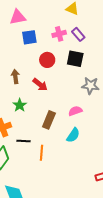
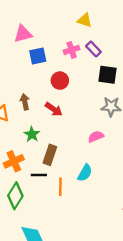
black square: (75, 59) -> (108, 75), moved
brown rectangle: (49, 120) -> (50, 155), moved
cyan semicircle: (73, 135) -> (85, 173), moved

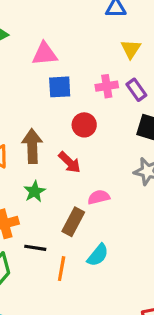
yellow triangle: (85, 20) -> (131, 49), turned 35
brown arrow: (25, 102) -> (32, 146), size x1.5
pink semicircle: (96, 137) -> (99, 197), moved
brown rectangle: (50, 155) -> (73, 222), moved

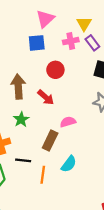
yellow triangle: (131, 49) -> (84, 24), moved
pink triangle: (45, 54) -> (45, 19), moved, turned -36

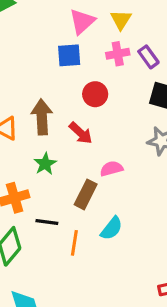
yellow triangle: (84, 24) -> (121, 20), moved

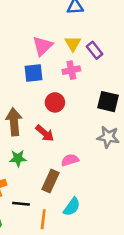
purple rectangle: (148, 57) -> (95, 50), moved
green star: (45, 164) -> (18, 158), turned 30

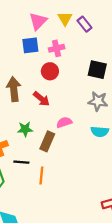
pink cross: (71, 70) -> (57, 48), moved
green star: (18, 158) -> (25, 129), moved
cyan semicircle: (72, 207) -> (100, 132), moved, turned 60

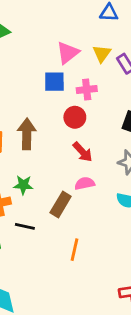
red arrow: (41, 99) -> (83, 152), moved
green star: (25, 129) -> (23, 185), moved
orange line: (41, 176) -> (75, 250), moved

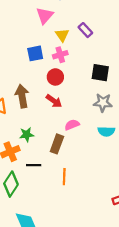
pink triangle: (68, 53) -> (45, 16), moved
yellow triangle: (102, 54) -> (62, 35), moved
red arrow: (83, 152) -> (54, 101), moved
orange line: (75, 250) -> (64, 177), moved

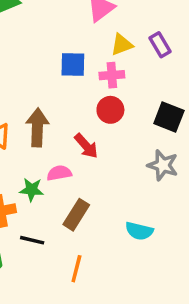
yellow triangle: (62, 35) -> (122, 45), turned 32
red circle: (55, 77) -> (110, 110), moved
pink semicircle: (72, 125) -> (59, 173), moved
cyan semicircle: (106, 131) -> (139, 231), moved

